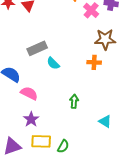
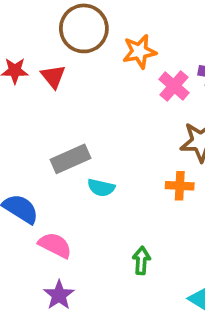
cyan semicircle: (53, 63) -> (101, 188), turned -32

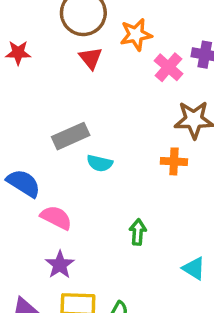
red triangle: (53, 76) -> (91, 58), moved

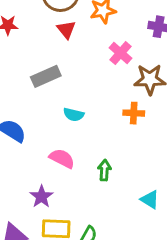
pink cross: (168, 67) -> (121, 53), moved
gray rectangle: (71, 136) -> (46, 76), moved
pink semicircle: (56, 218) -> (62, 158), moved

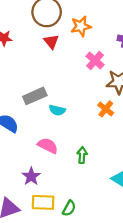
gray rectangle: (46, 76) -> (35, 96), moved
orange cross: (134, 113) -> (106, 109), turned 35

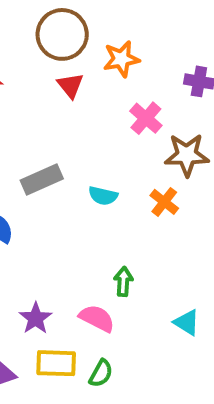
cyan semicircle: (57, 110) -> (103, 196), moved
pink semicircle: (48, 146) -> (97, 318), moved

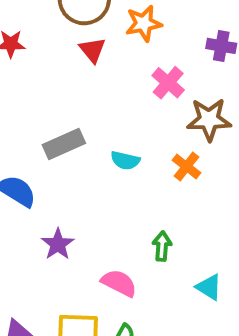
green arrow: (123, 282) -> (162, 246), moved
purple star: (36, 318) -> (58, 244), moved

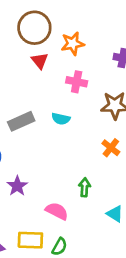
pink cross: (168, 83) -> (77, 82), moved, turned -30
cyan semicircle: (125, 160) -> (61, 119), moved
orange cross: (186, 167) -> (111, 148), moved

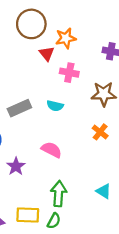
red triangle: (40, 61) -> (47, 54), moved
green arrow: (85, 187) -> (59, 194), moved, size x1.5
pink semicircle: (57, 211) -> (51, 150), moved

